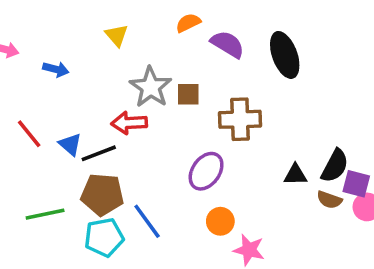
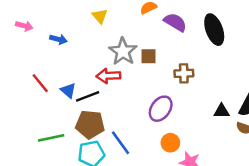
brown cross: (240, 119) -> (184, 73), size x0.7

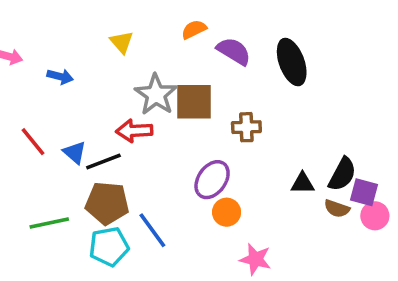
brown square: (148, 56) -> (194, 102), size x1.6
orange circle: (170, 143) -> (227, 212), moved

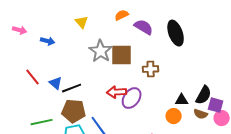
red arrow: (134, 131) -> (117, 92), moved
orange circle: (227, 212) -> (174, 116), moved

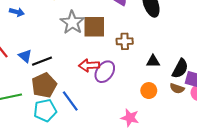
black triangle: (182, 100) -> (153, 61), moved
brown pentagon: (74, 111) -> (44, 85), turned -30

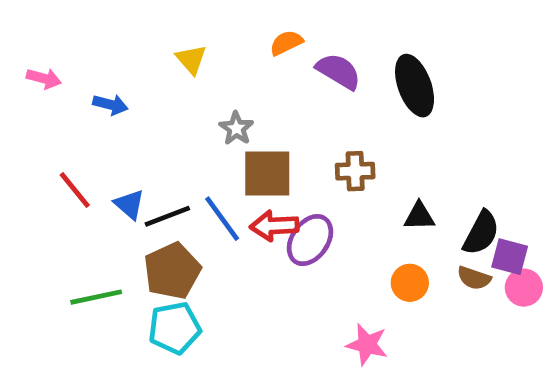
gray star: (72, 22) -> (236, 128), size x0.6
brown square: (94, 27) -> (267, 173), moved
blue line: (70, 101) -> (222, 219), moved

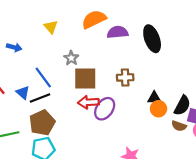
orange semicircle: (286, 43) -> (94, 19), size x1.6
purple semicircle: (339, 71) -> (118, 32), turned -36
blue line: (222, 219) -> (43, 77), moved
orange circle: (410, 283) -> (159, 109), moved

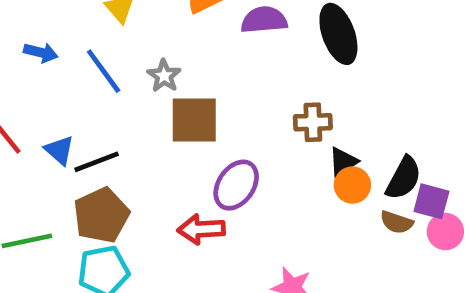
blue line: (43, 77) -> (104, 71), moved
brown cross: (125, 77) -> (313, 122), moved
black triangle: (154, 98) -> (343, 162), turned -32
red arrow: (88, 102) -> (201, 229), moved

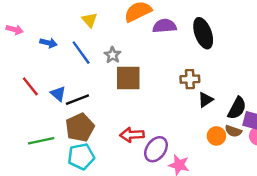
purple ellipse: (236, 185) -> (156, 149), moved
orange circle: (352, 185) -> (216, 136), moved

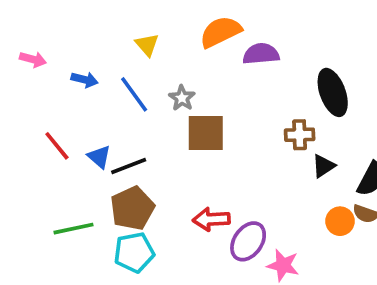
black ellipse: (203, 33) -> (333, 92), moved

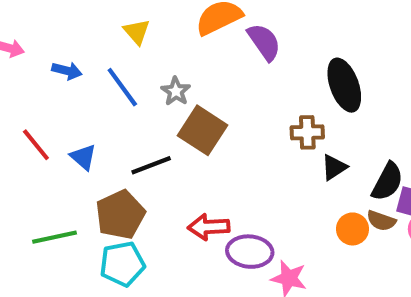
purple semicircle: (261, 54) -> (264, 42), turned 60
brown square: (206, 133) -> (202, 130), turned 33
black line: (129, 166) -> (151, 165), moved
purple ellipse: (248, 241) -> (250, 252), turned 60

